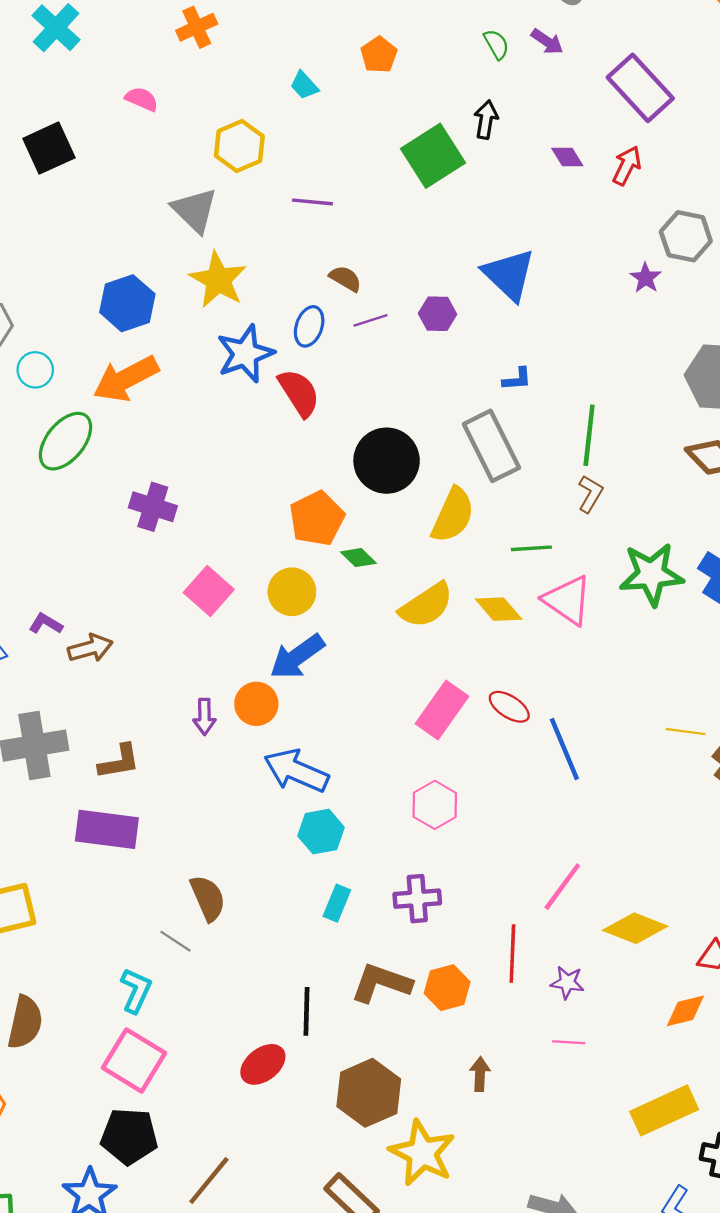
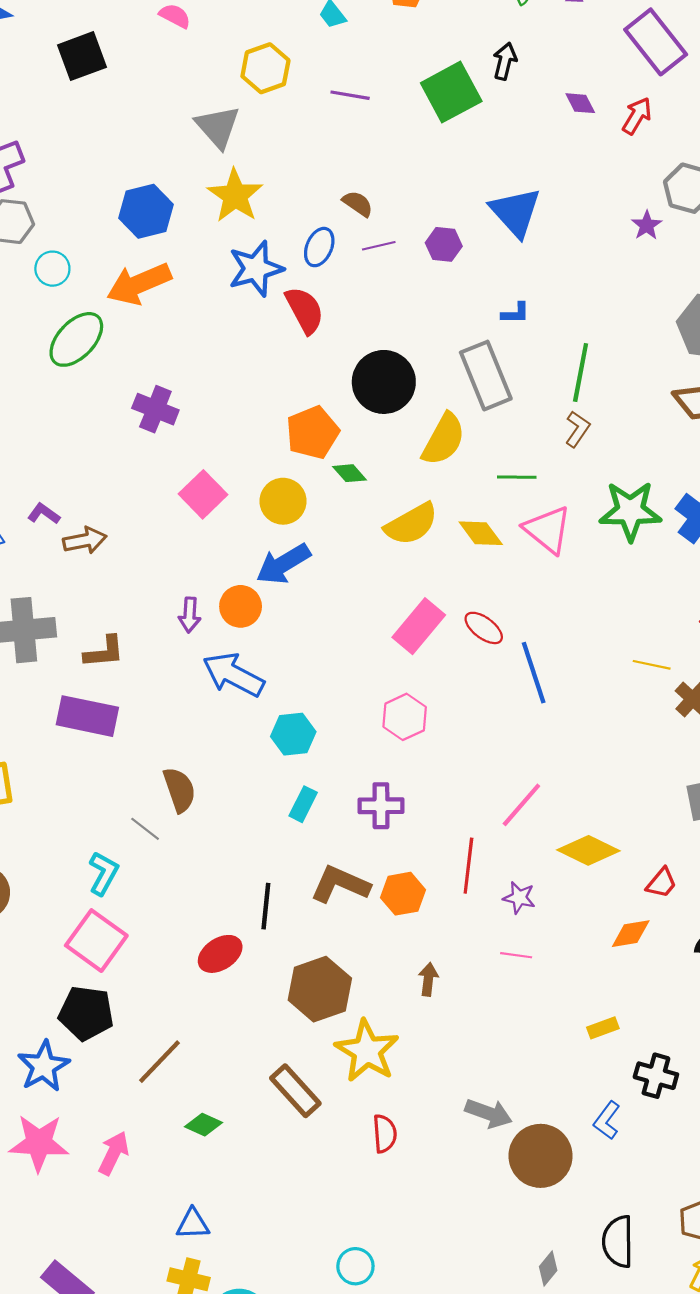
purple line: (312, 202) -> (350, 95), moved
blue arrow: (296, 771) -> (233, 675), moved
yellow rectangle: (664, 1110) -> (603, 1028), size x0.5

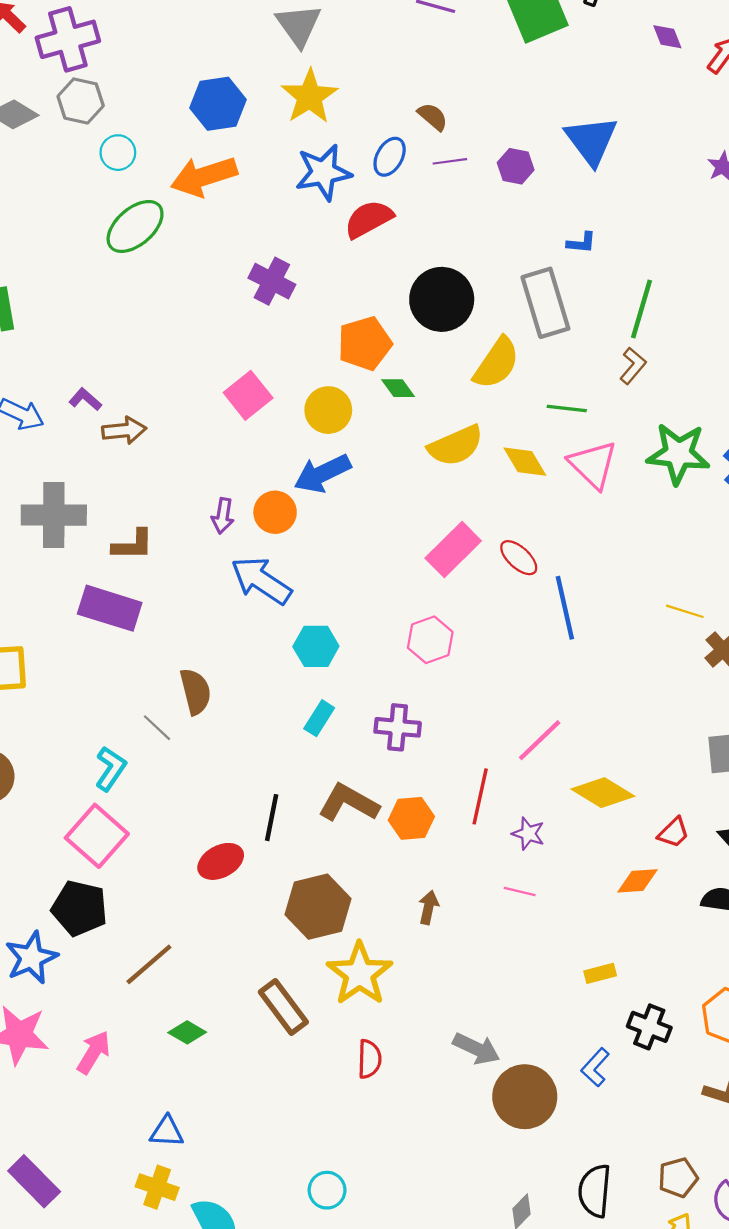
red semicircle: (305, 310) -> (369, 219), turned -96
purple cross: (155, 409) -> (272, 281), moved

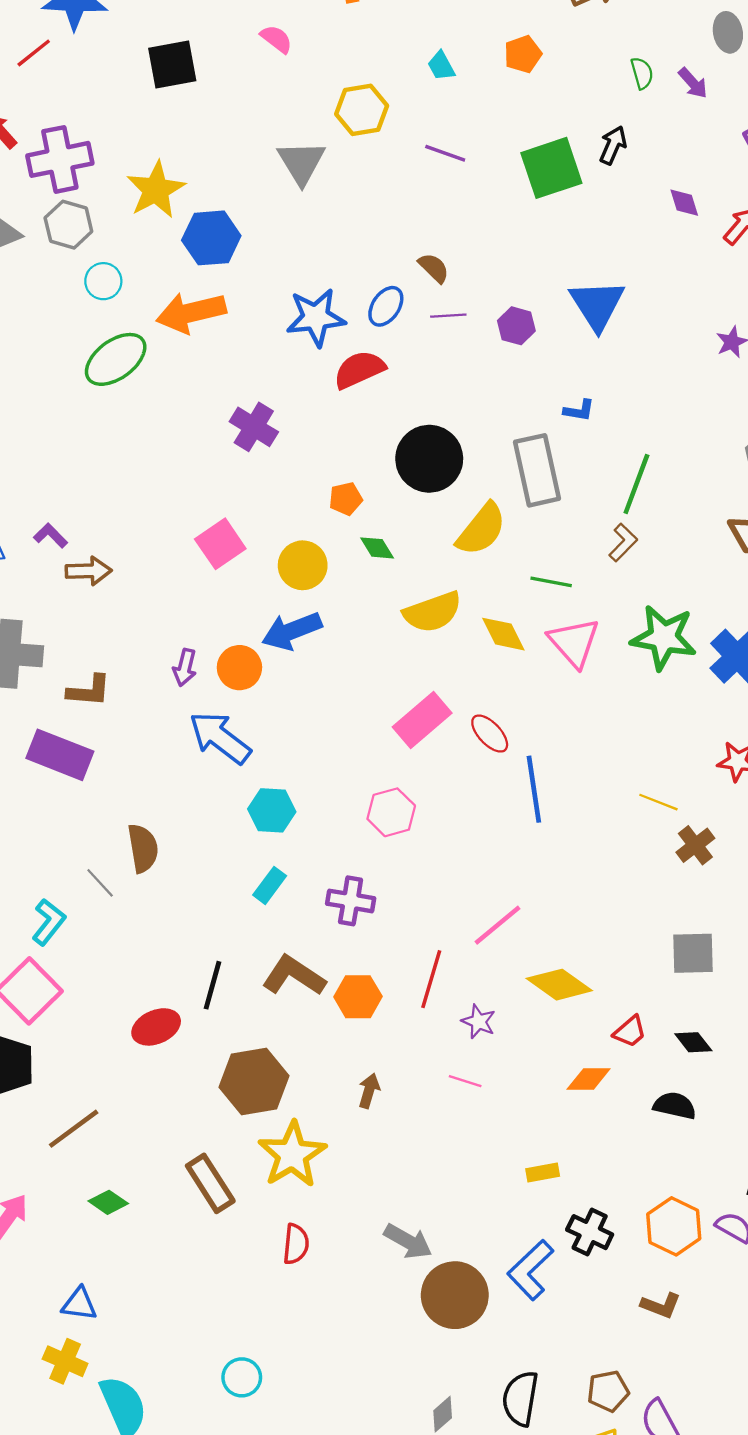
yellow star: (310, 97) -> (156, 190), moved
orange pentagon: (365, 343) -> (346, 499), size x0.6
blue L-shape: (595, 1067) -> (530, 1270), size x1.5

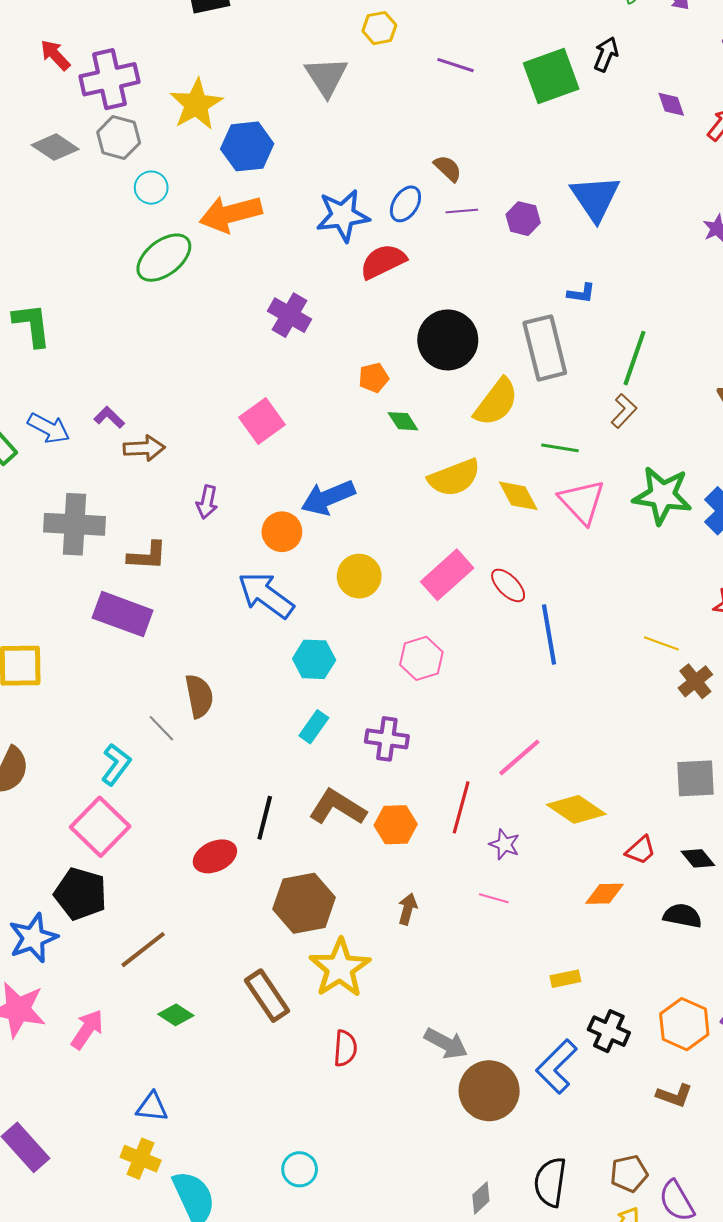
yellow hexagon: (362, 110) -> (379, 28), size x0.7
yellow circle: (303, 565) -> (359, 576), moved
purple arrow: (185, 667) -> (207, 502), moved

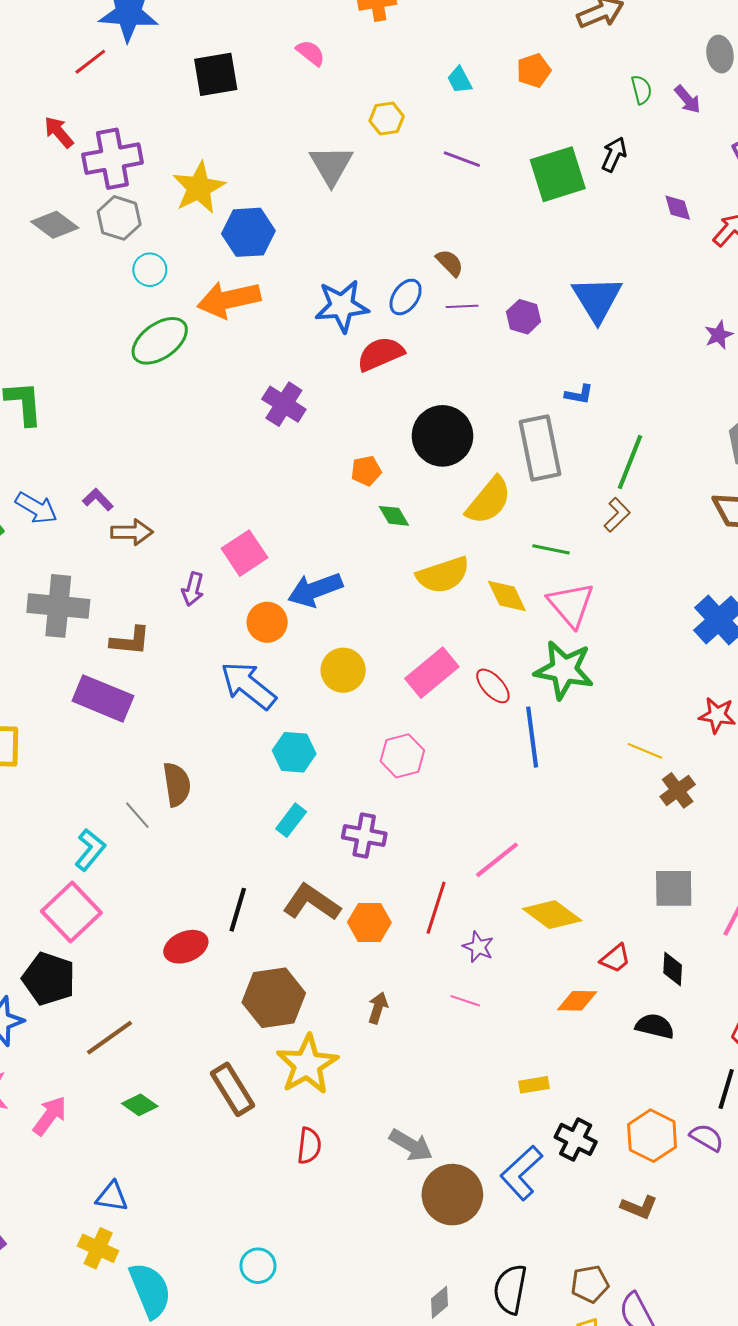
pink square: (262, 421) -> (244, 553), moved
green star: (662, 495) -> (564, 670), moved
black diamond: (698, 858) -> (673, 969), turned 40

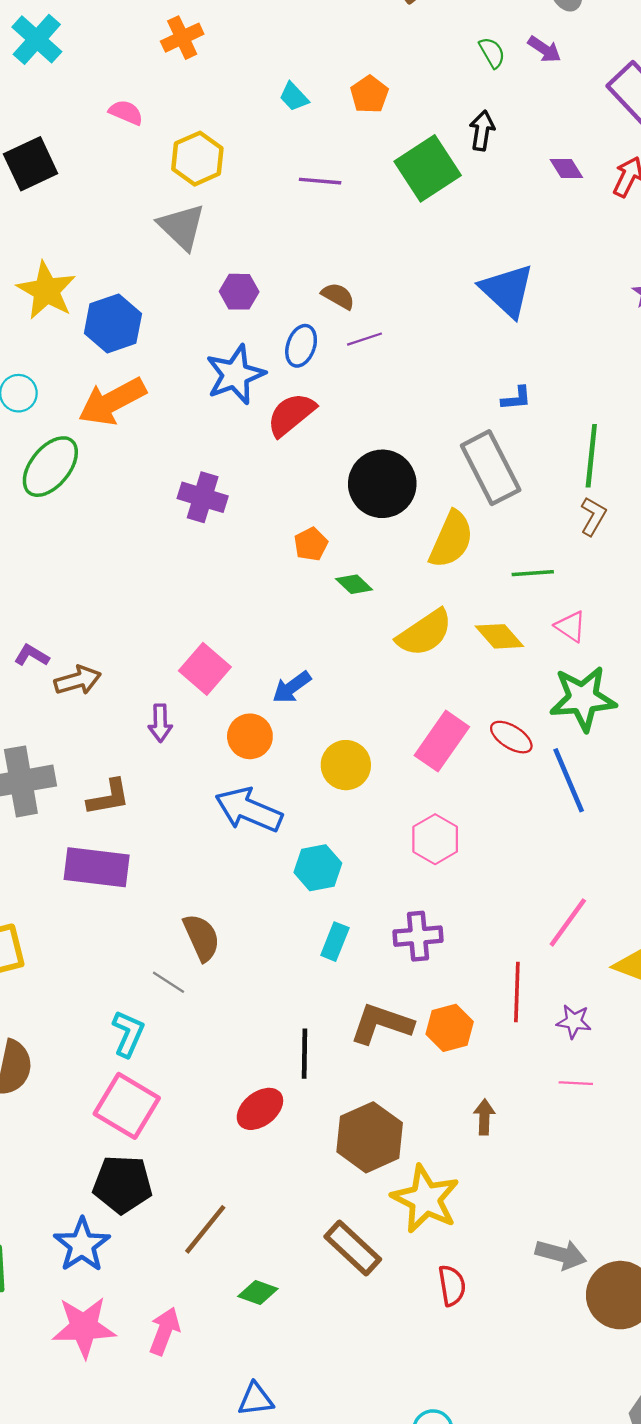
orange pentagon: (534, 71) -> (369, 94), moved
yellow hexagon: (387, 119) -> (197, 159), moved, size x1.4
purple hexagon: (524, 317) -> (239, 292), moved
blue arrow: (315, 590) -> (292, 687), size x0.7
pink triangle: (571, 605) -> (571, 626), size x0.6

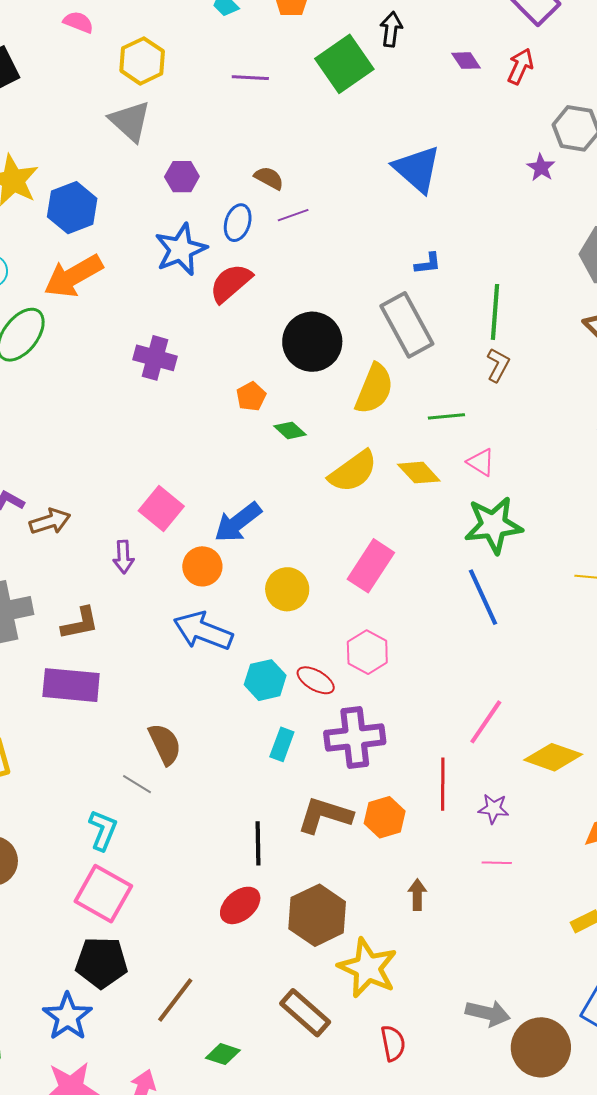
blue arrow: (292, 687) -> (238, 522), size x1.4
red ellipse: (511, 737) -> (316, 680), moved
purple cross: (418, 936) -> (355, 738), size x1.4
red ellipse: (260, 1109) -> (240, 905), moved

